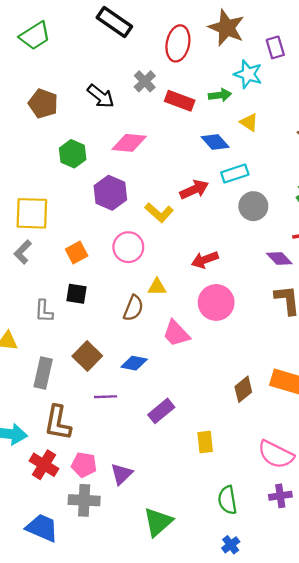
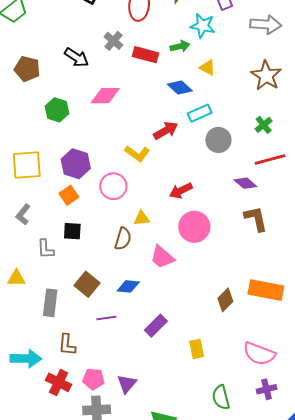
purple hexagon: (110, 193) -> (76, 164), moved
gray L-shape: (23, 252) -> (23, 214), moved
brown L-shape: (58, 423) -> (67, 345), size x0.7

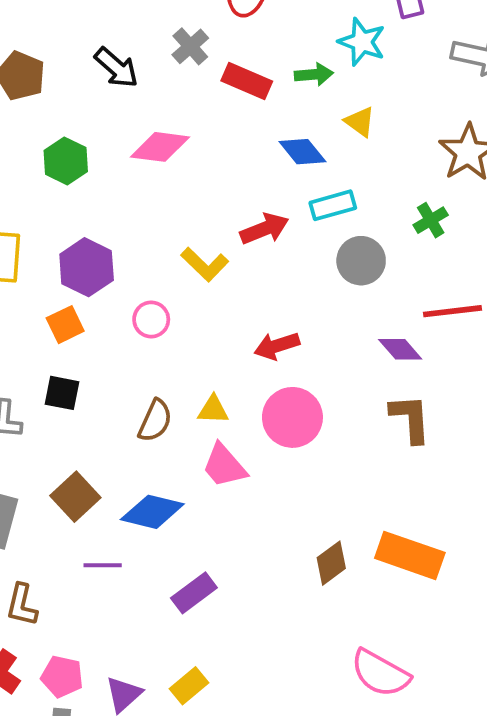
green cross: (264, 125) -> (431, 220), moved
pink circle: (113, 186) -> (151, 319), size x0.7
yellow triangle: (142, 218) -> (213, 410), moved
blue diamond: (128, 286) -> (152, 512), size x1.4
yellow rectangle: (197, 349) -> (189, 686), moved, turned 54

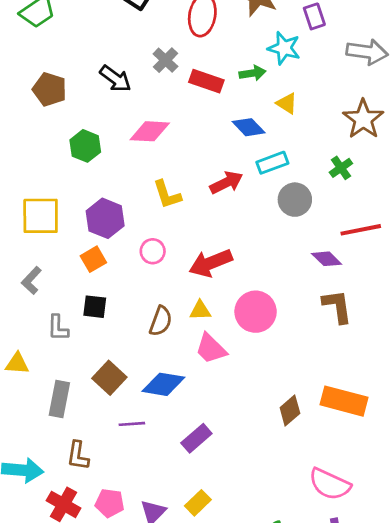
yellow L-shape: (205, 264) -> (167, 195), moved, turned 32
red arrow: (277, 346) -> (211, 263), moved, size x1.4

